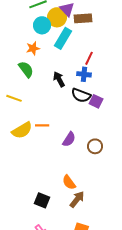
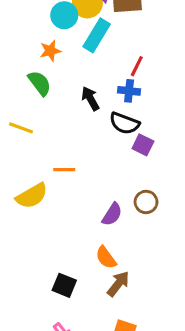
purple square: (96, 101) -> (143, 145), moved
yellow semicircle: (22, 130) -> (32, 196), moved
purple semicircle: (69, 139) -> (112, 214), moved

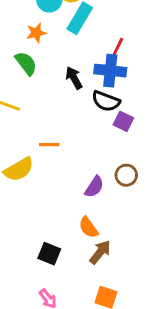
blue cross: (129, 91) -> (110, 71), size x1.5

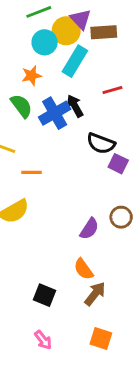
red line: (118, 47) -> (112, 90), turned 48
blue cross: (110, 71) -> (55, 113), moved, turned -36
black arrow: (74, 78) -> (75, 106), moved
orange line: (49, 145) -> (32, 172), moved

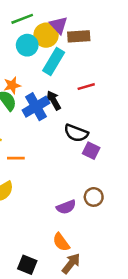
orange star: (32, 76) -> (12, 85), moved
purple semicircle: (89, 229) -> (66, 207), turned 36

